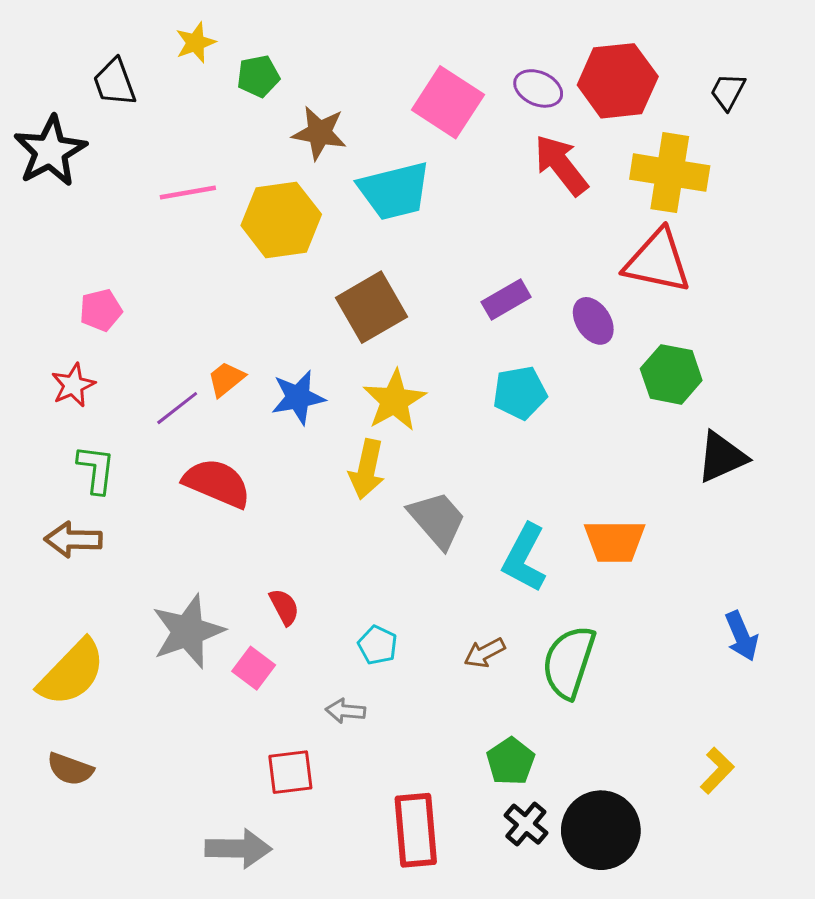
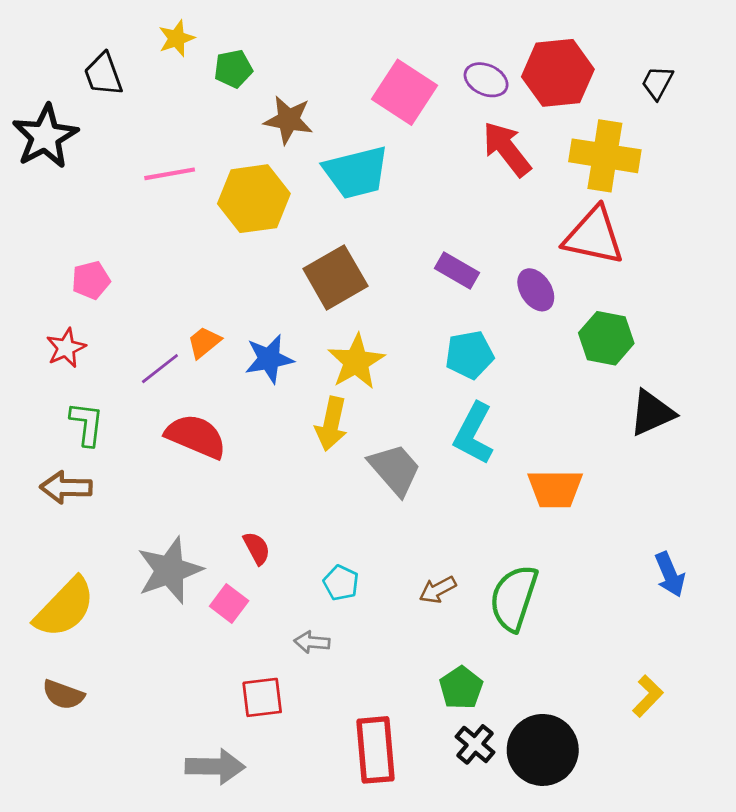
purple rectangle: (506, 300) -> (457, 270), turned 60
cyan L-shape: (524, 558) -> (474, 434), moved

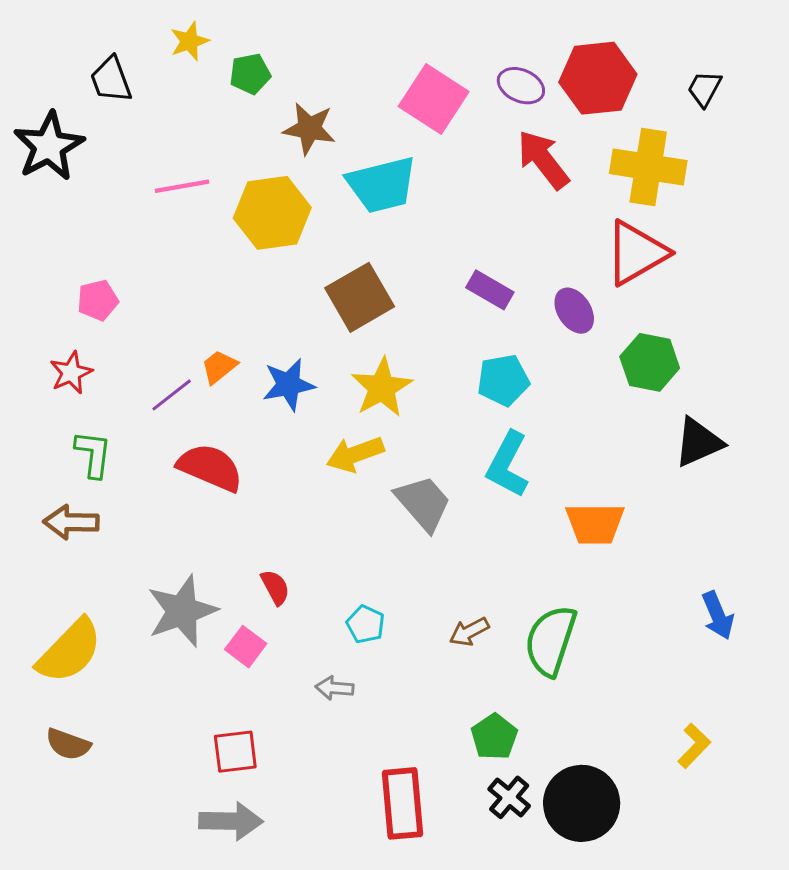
red triangle: (594, 236) -> (636, 253), turned -42
yellow arrow: (331, 424) -> (355, 454), turned 58
red square: (262, 697) -> (235, 752), moved

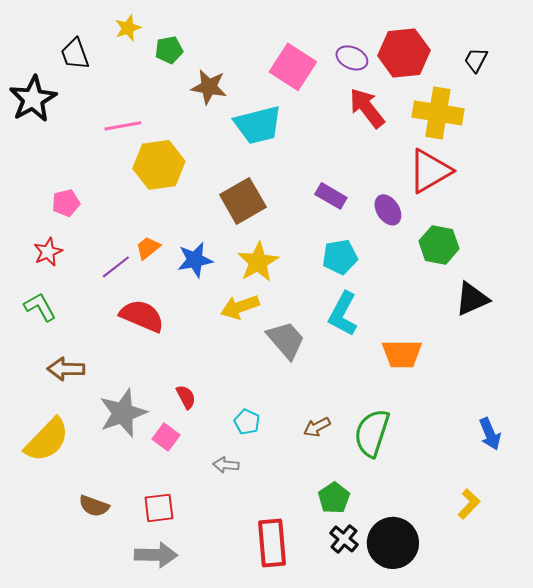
yellow hexagon: (272, 213) -> (159, 165), moved
green L-shape: (93, 454) -> (40, 307), moved, turned -36
brown arrow: (71, 522) -> (66, 369), moved
blue arrow: (718, 615) -> (490, 434), moved
brown semicircle: (68, 744) -> (94, 506), moved

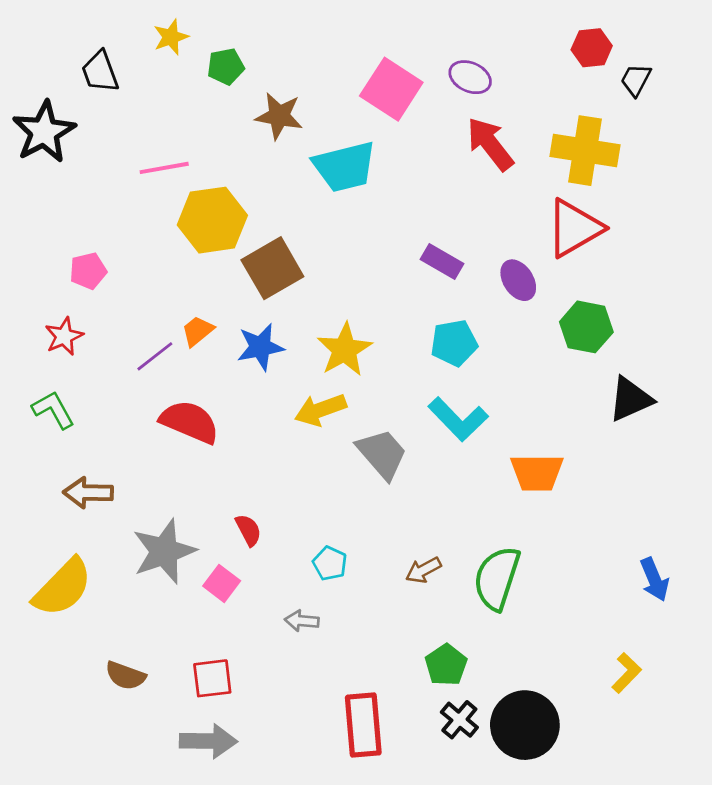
red hexagon: (404, 53) -> (592, 48), moved, size x0.6
brown square: (243, 201) -> (272, 268), moved
cyan L-shape: (343, 314) -> (458, 419), turned -72

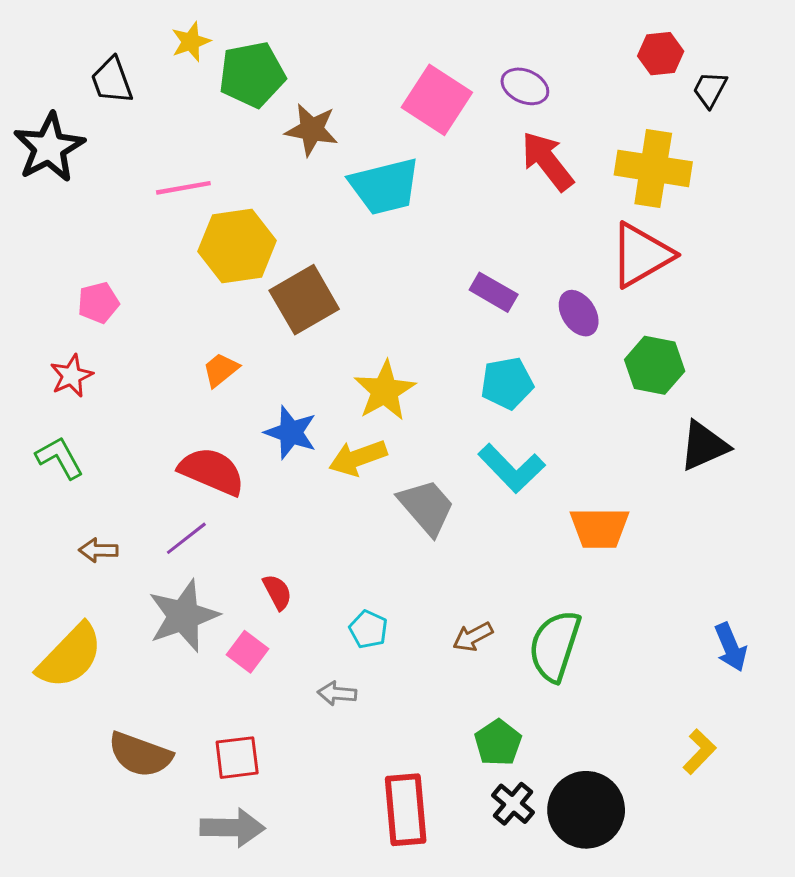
green pentagon: (226, 66) -> (252, 74), size x1.6
blue star: (260, 347) -> (291, 432), moved, turned 30
purple line: (155, 356) -> (186, 538), moved
brown arrow: (88, 493) -> (98, 550), size x0.7
brown semicircle: (125, 676) -> (140, 755), size x1.4

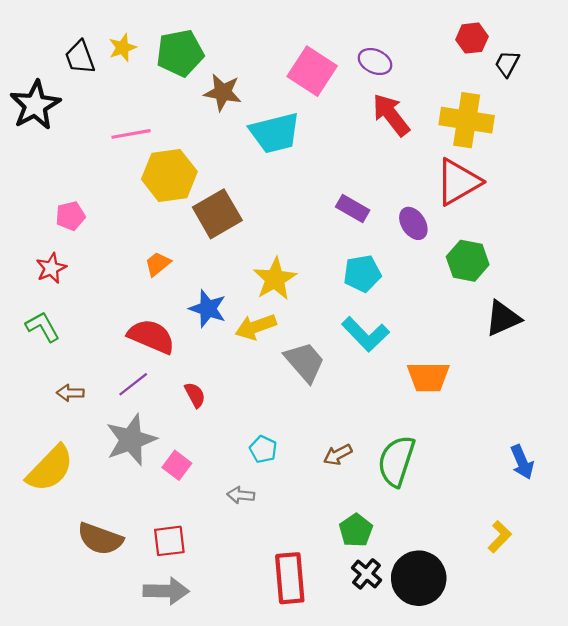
yellow star: (191, 42) -> (123, 48), moved
red semicircle: (277, 592) -> (195, 395), moved

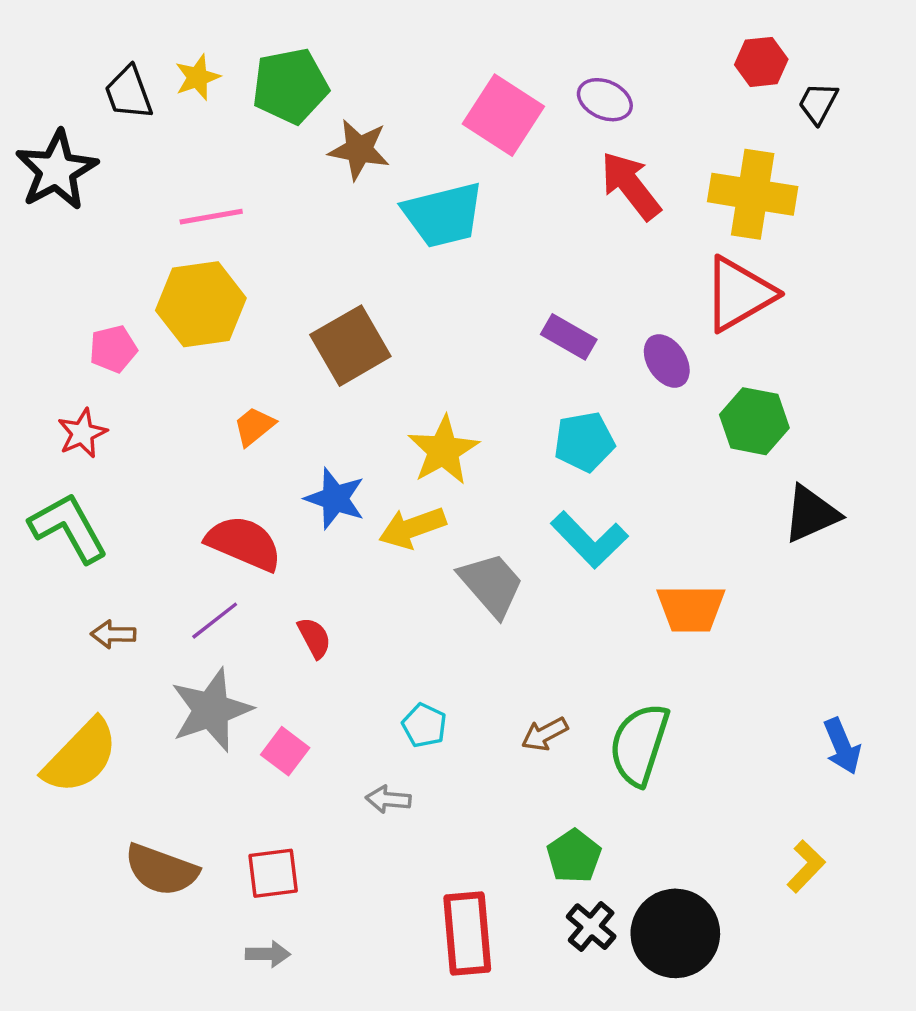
yellow hexagon: (169, 175) -> (201, 304), moved
green L-shape: (43, 327) -> (69, 528), size x1.4
gray arrow: (166, 591) -> (268, 954), size x0.6

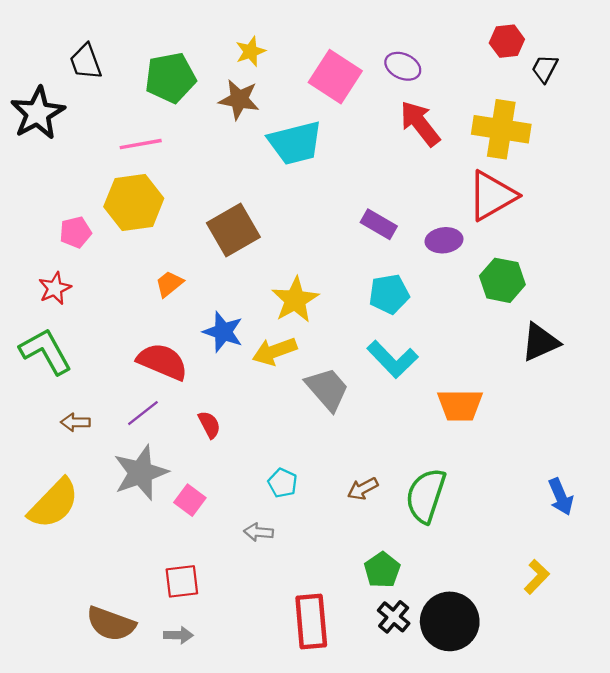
yellow star: (197, 77) -> (251, 51), moved
green pentagon: (290, 86) -> (170, 78), moved
purple ellipse: (667, 361) -> (444, 240), turned -64
brown semicircle: (161, 870) -> (111, 624), moved

